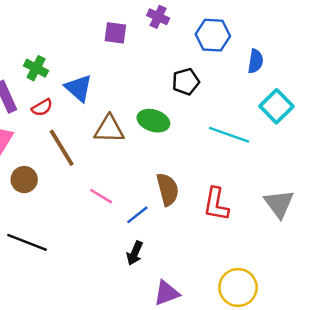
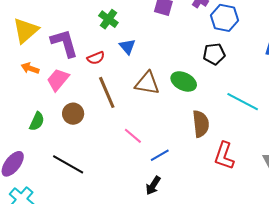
blue hexagon: (213, 35) -> (224, 18), moved
green cross: (36, 68) -> (108, 19), moved
blue triangle: (79, 88) -> (127, 47), size x0.7
brown semicircle: (168, 189) -> (201, 124), moved

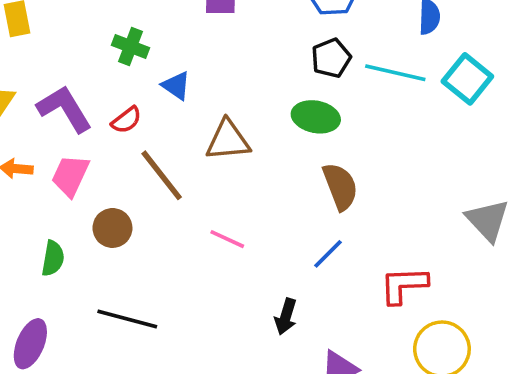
green ellipse: (184, 81) -> (316, 117), moved
cyan line: (243, 102) -> (395, 73), moved
blue line: (160, 155) -> (328, 254), moved
red L-shape: (224, 156) -> (404, 285), moved, turned 84

